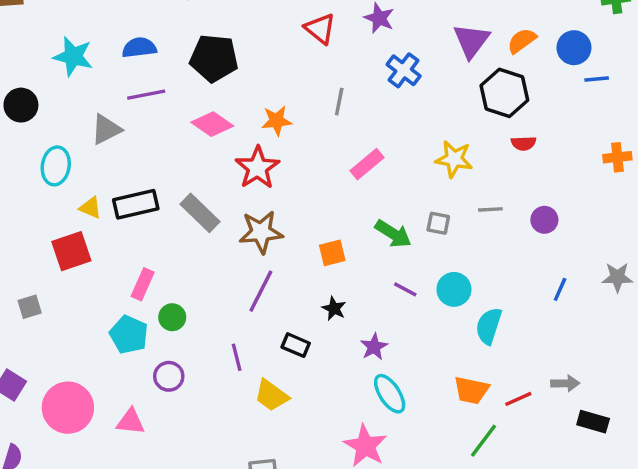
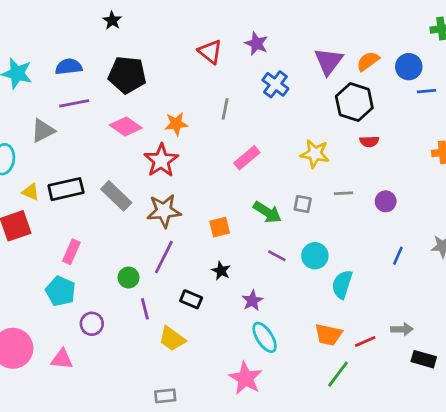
green circle: (172, 317) -> (129, 278), moved

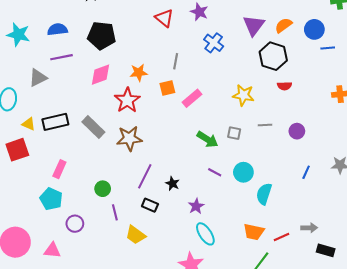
pink diamond: (126, 127) -> (101, 75), turned -55
orange square: (220, 227) -> (167, 88), moved
purple line: (164, 257) -> (145, 176), moved

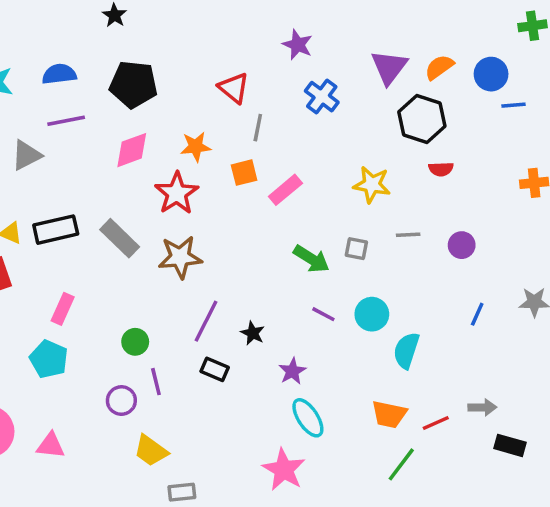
red triangle: (164, 18) -> (234, 88), moved
purple circle: (75, 224) -> (121, 401), moved
yellow trapezoid: (136, 235) -> (151, 451), moved

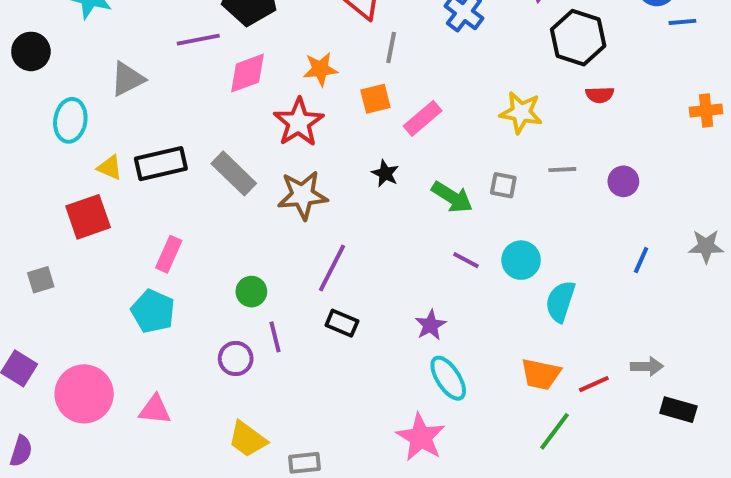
purple line: (66, 121) -> (198, 40), moved
black star: (253, 333) -> (385, 173), moved
yellow trapezoid: (151, 451) -> (247, 439), moved

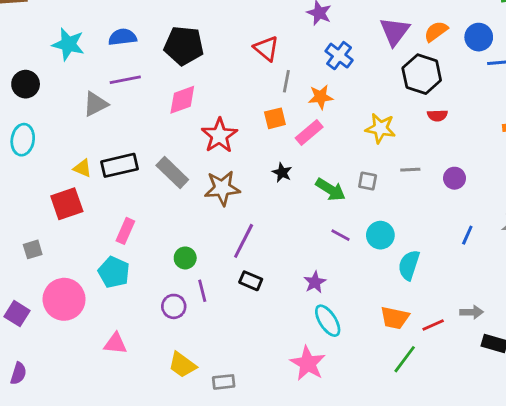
purple line: (198, 40) -> (125, 80), moved
orange star: (320, 69) -> (321, 97), moved
cyan ellipse: (70, 120) -> (23, 140), moved
pink circle: (84, 394) -> (64, 299), moved

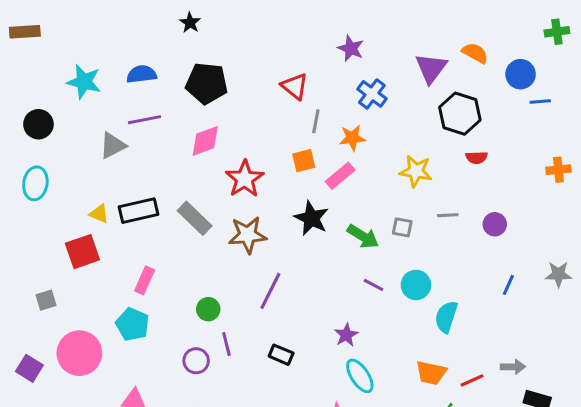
orange semicircle: (436, 31) -> (475, 53), moved, turned 65
black star: (282, 172) -> (311, 218), size x1.6
black rectangle: (251, 281) -> (281, 355), moved

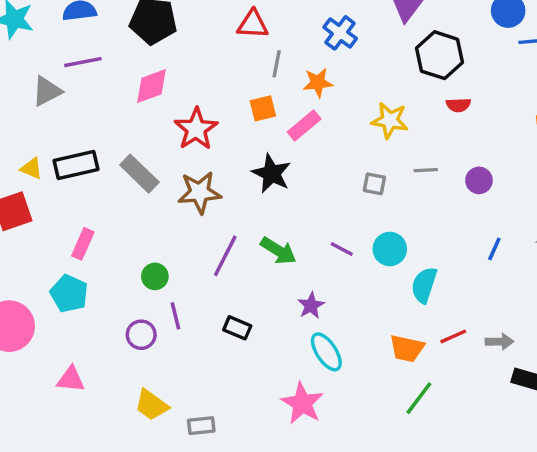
red triangle: (295, 86) -> (253, 24), turned -36
green arrow: (363, 236) -> (278, 251), moved
red line: (472, 380) -> (453, 336), moved

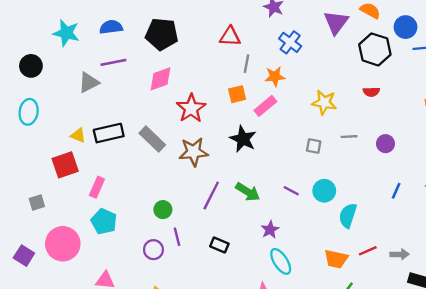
black hexagon: (440, 55) -> (375, 49), moved
pink rectangle: (83, 244) -> (97, 187), moved

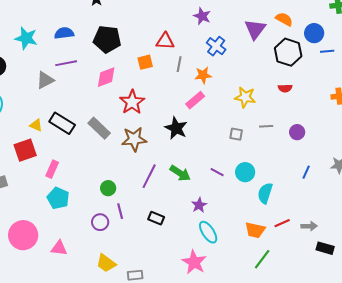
orange square: (237, 94) -> (145, 62), moved
black rectangle: (109, 133) -> (62, 123), turned 45
pink circle: (63, 244) -> (23, 235), moved

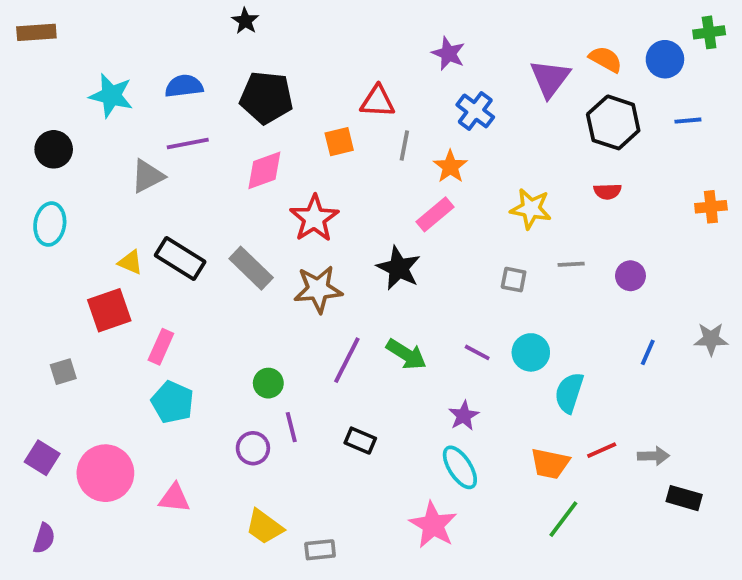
blue circle: (314, 33) -> (665, 59), moved
orange star: (203, 75) -> (450, 167), turned -30
purple star: (199, 205) -> (464, 416), moved

